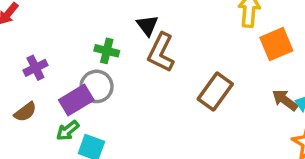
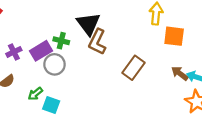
black triangle: (147, 25) -> (88, 24), size x1.6
orange square: (276, 44) -> (174, 36), turned 30
purple rectangle: (76, 100) -> (41, 51), moved

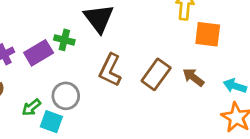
brown L-shape: (97, 42) -> (110, 70), moved
gray circle: (54, 64) -> (66, 96), moved
brown arrow: (180, 73) -> (193, 77), moved

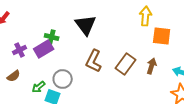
green cross: (64, 40) -> (52, 37), moved
brown arrow: (193, 77) -> (152, 66), turned 70

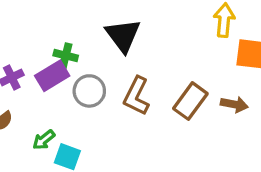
brown arrow: (152, 66) -> (234, 104), turned 84
gray circle: (63, 79) -> (89, 91), moved

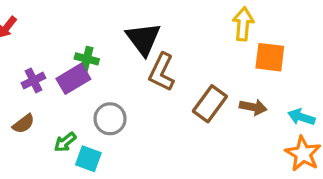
gray circle: (89, 91) -> (110, 119), moved
brown L-shape: (136, 96) -> (162, 72), moved

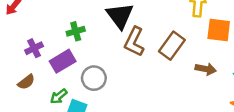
green cross: (87, 59) -> (76, 31), turned -30
purple rectangle: (73, 79) -> (63, 61), moved
brown rectangle: (210, 104) -> (172, 46), moved

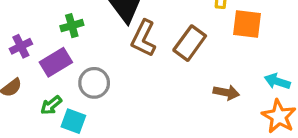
brown arrow: (206, 69) -> (226, 92), moved

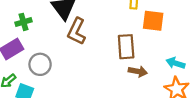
brown rectangle: (190, 43) -> (126, 47), moved, turned -40

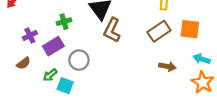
orange square: (153, 21) -> (190, 29), moved
brown rectangle: (126, 47) -> (159, 31), moved, turned 60

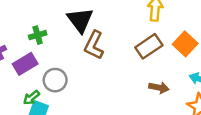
orange square: (190, 29) -> (185, 44), turned 36
green arrow: (50, 75) -> (31, 98), moved

